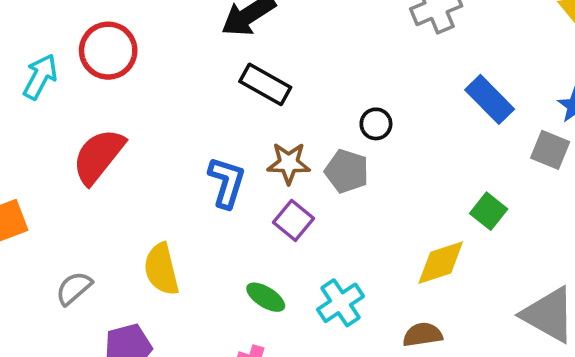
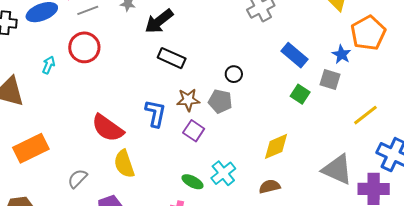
cyan arrow: (40, 77) -> (49, 65), size x0.7
red semicircle: (98, 156) -> (108, 128), moved, turned -88
green square: (489, 211) -> (300, 94), moved
green ellipse: (266, 297) -> (192, 182), moved

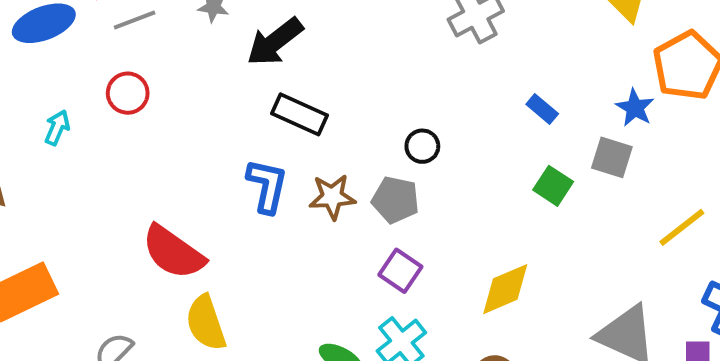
red circle: (84, 47) -> (128, 93), size x0.7
blue rectangle: (295, 55) -> (542, 109), size x0.6
blue L-shape: (155, 113) -> (267, 186), moved
purple square: (194, 131) -> (400, 271), moved

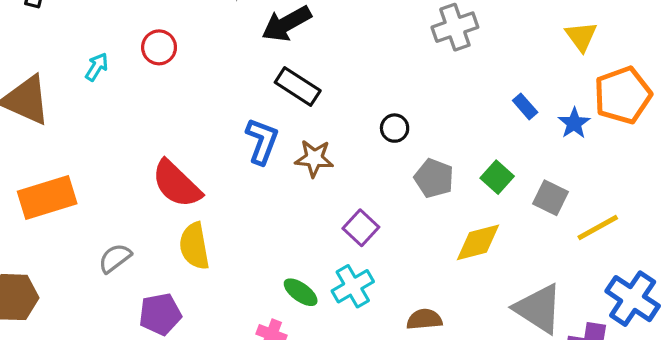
blue rectangle: (542, 109) -> (525, 106), moved
gray square: (612, 157) -> (551, 198), moved
gray pentagon: (395, 200) -> (434, 178), moved
yellow diamond: (505, 289) -> (478, 242), moved

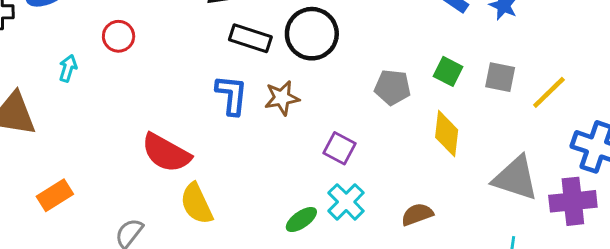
black circle: (395, 128) -> (312, 34), moved, size x2.0
orange rectangle: (47, 197) -> (55, 195), size x0.7
yellow diamond: (478, 242) -> (447, 134), turned -54
green ellipse: (301, 292) -> (301, 220), turned -56

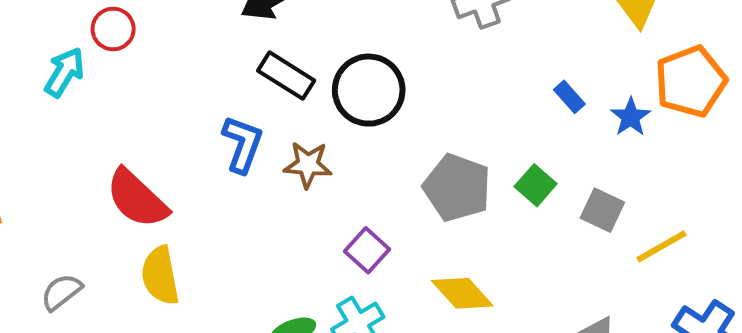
cyan arrow: (68, 68) -> (64, 72), moved, size x1.4
gray pentagon: (393, 87) -> (457, 188), size x1.4
yellow diamond: (447, 134) -> (462, 293), moved, turned -63

